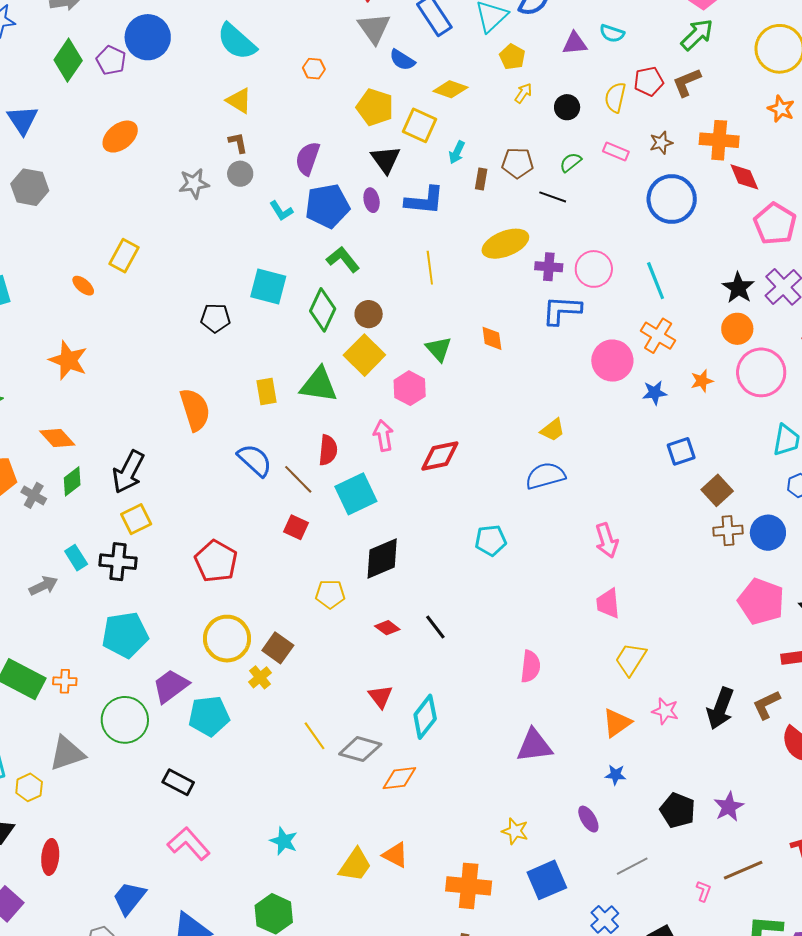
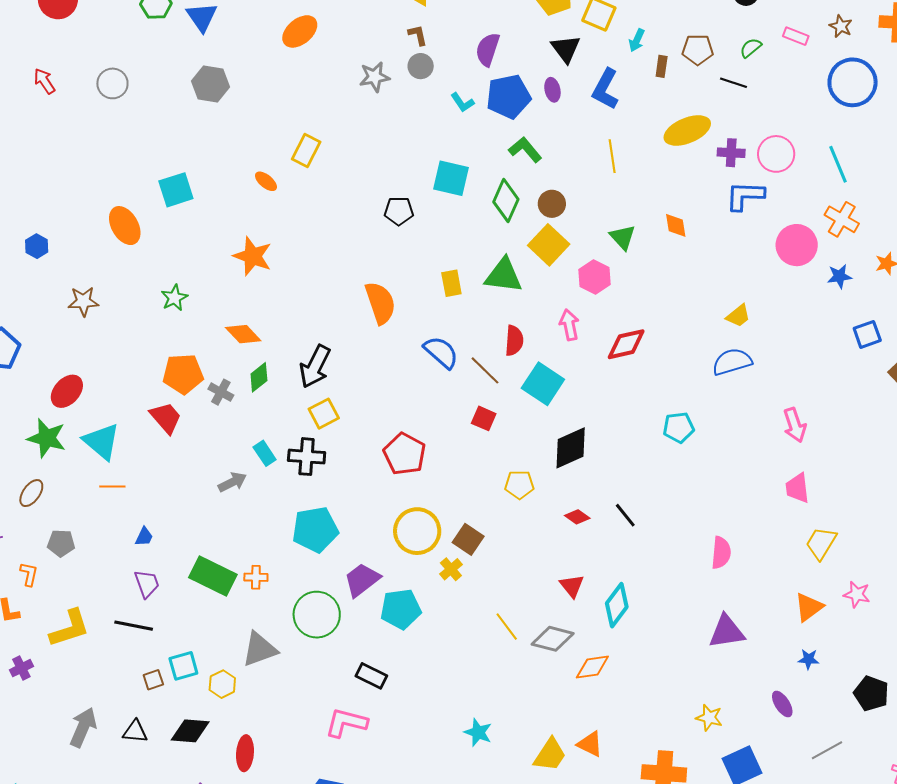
brown star: (661, 143) -> (841, 26), turned -30
blue L-shape: (425, 201) -> (605, 89), turned 114
cyan square: (356, 494) -> (543, 384), turned -30
pink L-shape: (189, 844) -> (346, 723), moved, turned -33

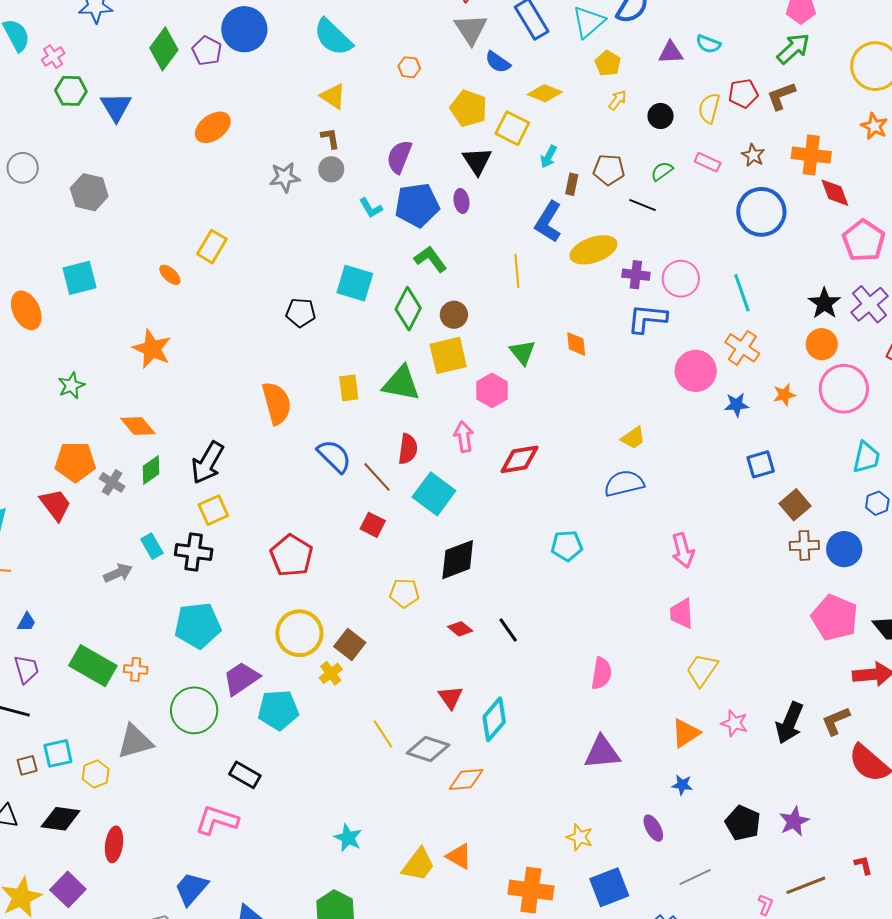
gray hexagon: (210, 84) -> (89, 192), moved
blue L-shape: (605, 89) -> (548, 222), moved
yellow square: (549, 245) -> (448, 355), turned 30

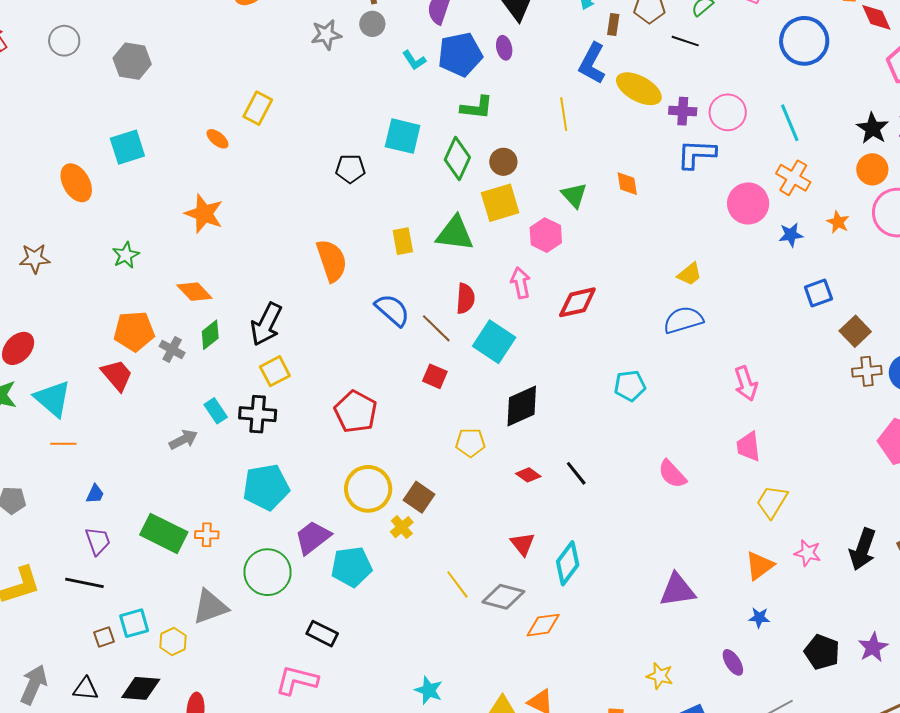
yellow ellipse: (593, 250) -> (639, 89), turned 51
green L-shape: (431, 259) -> (477, 108), turned 136
orange star: (784, 395) -> (838, 222), turned -30
pink semicircle: (601, 673) -> (672, 474), moved, turned 132

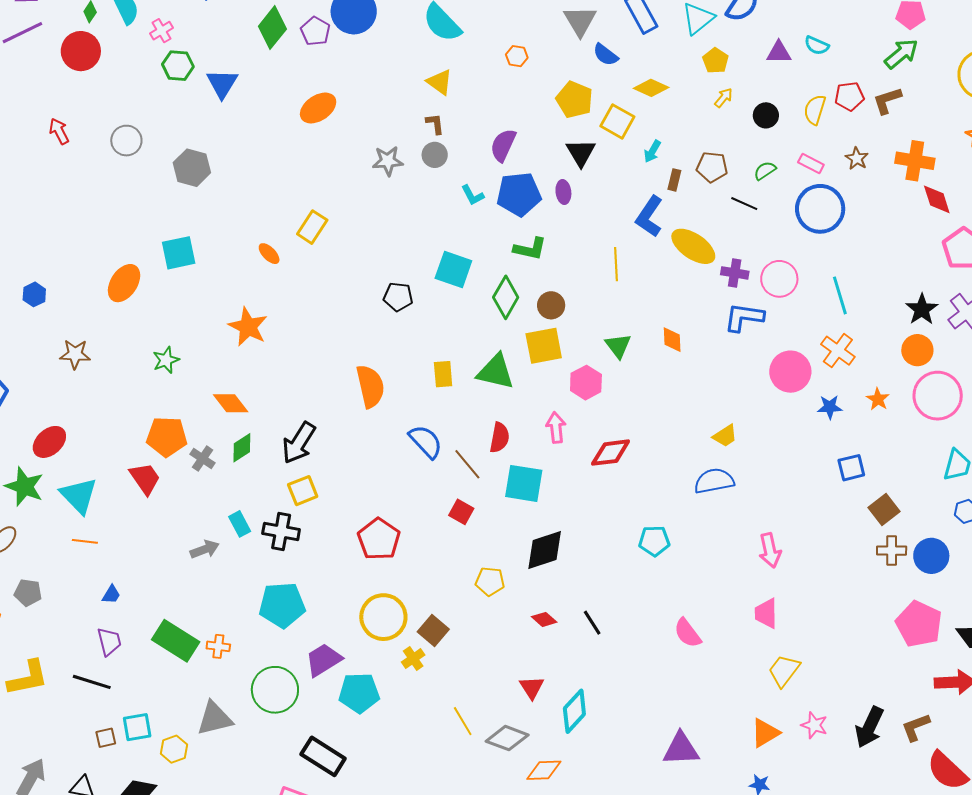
blue circle: (804, 41) -> (820, 209), moved
orange ellipse: (76, 183) -> (124, 283), turned 57
cyan square: (494, 342) -> (524, 483), turned -30
black rectangle: (322, 634) -> (323, 756), size x1.4

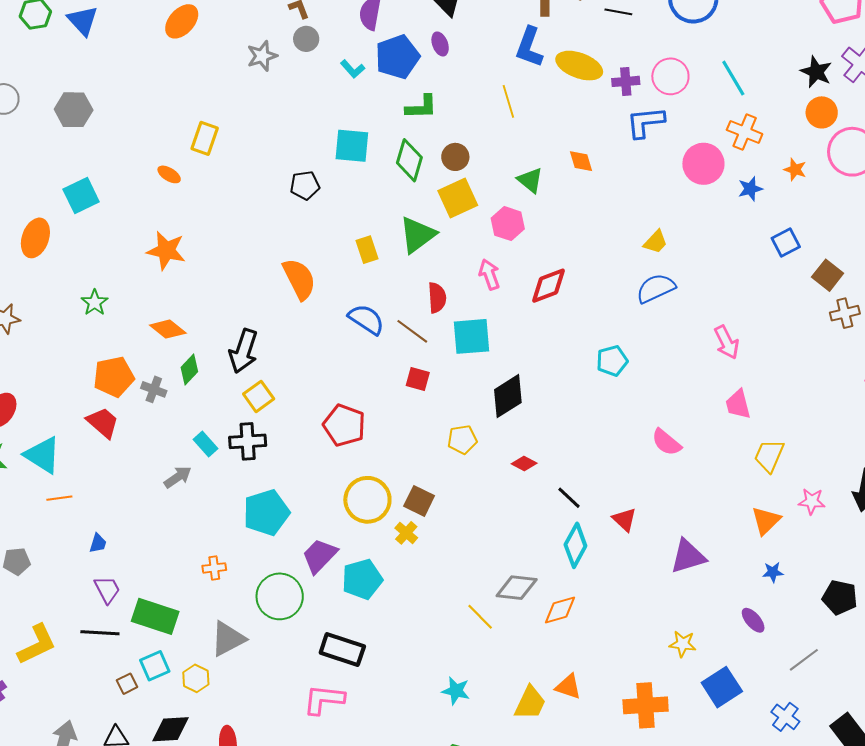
green triangle: (496, 372) -> (417, 235), turned -36
black line: (592, 623) -> (569, 498), moved
green rectangle: (176, 641) -> (155, 616), moved
red triangle: (532, 687) -> (624, 520), moved
yellow line: (463, 721) -> (480, 617), moved

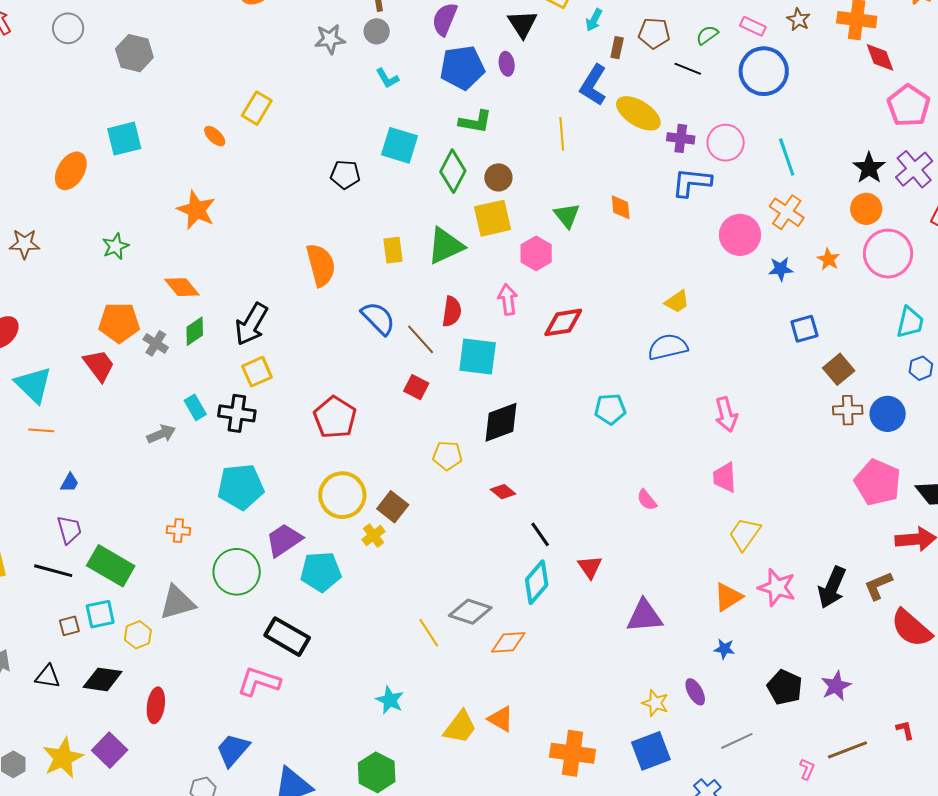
cyan L-shape: (353, 69) -> (387, 78), moved
pink semicircle: (666, 442) -> (647, 500), size x0.7
pink star: (812, 501) -> (777, 587), size x1.4
yellow star: (683, 644) -> (655, 703), moved

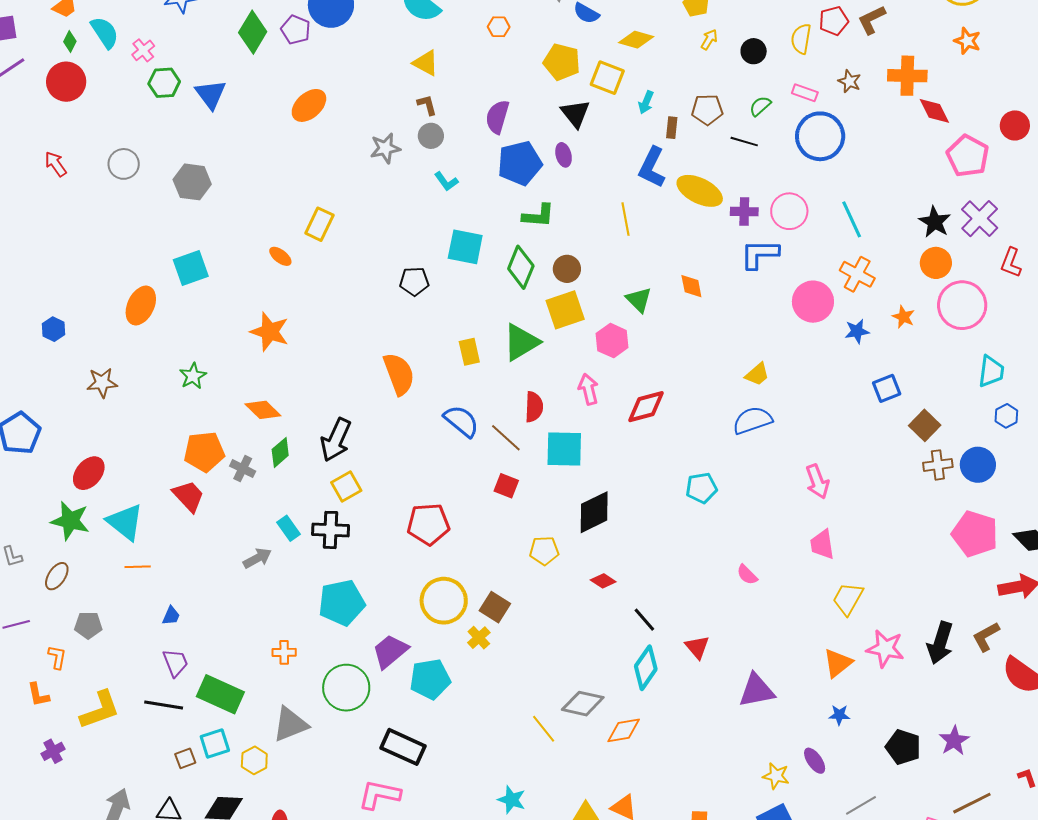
red pentagon: (335, 417) -> (428, 524), turned -30

